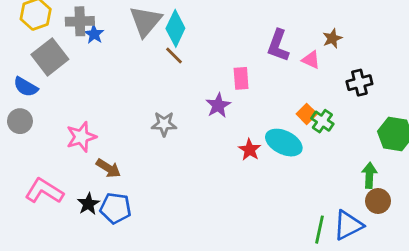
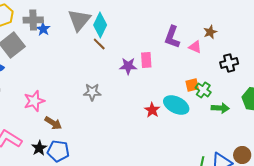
purple star: (218, 105) -> (128, 66), moved, turned 30
orange square: (307, 114) -> (192, 85), turned 32
green arrow: (369, 175) -> (220, 108), moved, turned 90
brown circle: (378, 201) -> (242, 155), moved

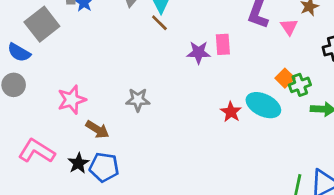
pink triangle: (195, 47) -> (289, 27), turned 32
orange square: (192, 85) -> (285, 78), turned -32
green cross: (203, 90) -> (300, 85), turned 35
gray star: (92, 92) -> (138, 100), moved

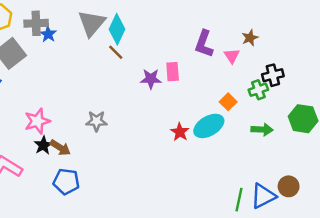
green cross: (300, 85) -> (258, 90), moved
cyan ellipse: (263, 105) -> (209, 126), turned -56
black star: (78, 163) -> (43, 145), moved

